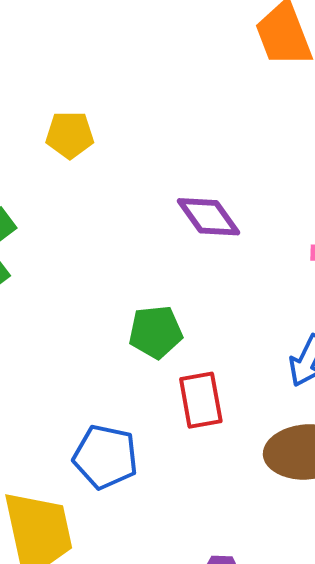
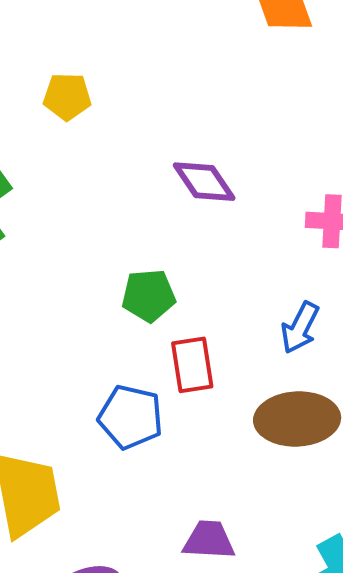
blue pentagon: (105, 457) -> (131, 417), moved

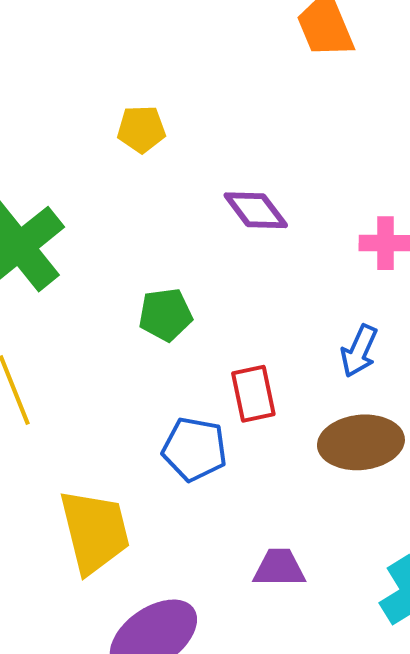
yellow pentagon: (67, 97) -> (141, 129), moved
green pentagon: (149, 296) -> (165, 315), moved

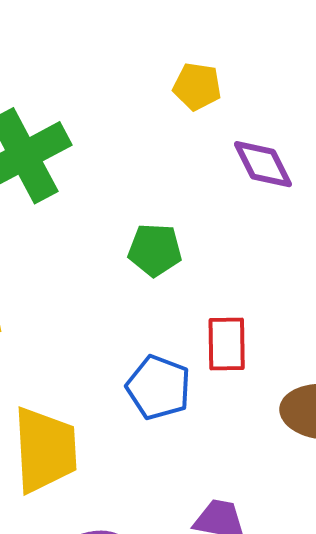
yellow pentagon: (141, 129) -> (197, 86), moved

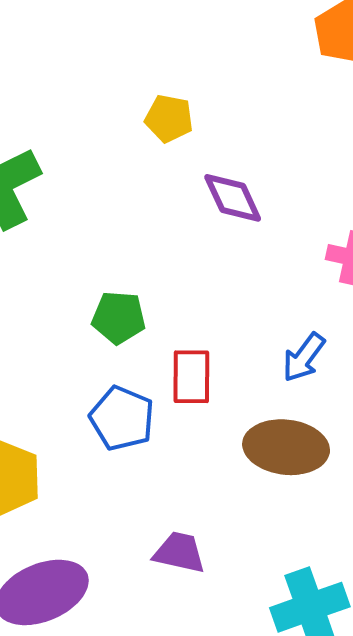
green pentagon: (155, 250) -> (119, 318), moved

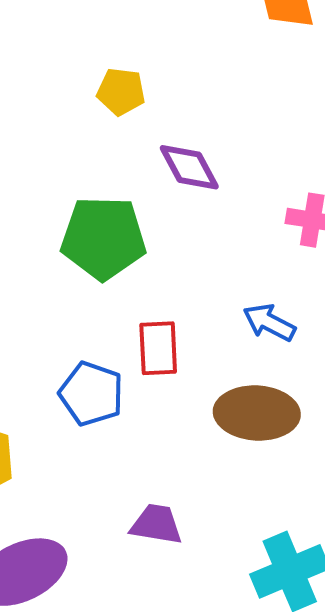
green pentagon: (119, 318) -> (103, 238), moved, size x1.6
blue arrow: (304, 357) -> (269, 322), turned 84

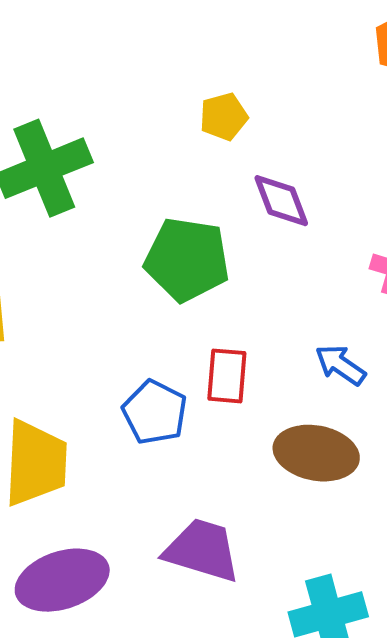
yellow pentagon: (121, 92) -> (224, 117), turned -30
purple trapezoid: (156, 524) -> (202, 550), size x1.5

